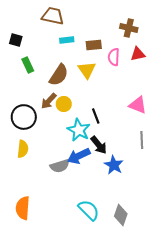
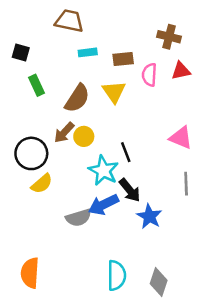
yellow semicircle: (23, 149) -> (42, 184), moved, turned 42
cyan semicircle: (89, 210) -> (117, 275), turned 45

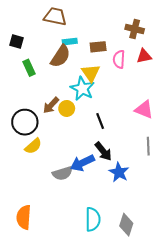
brown semicircle: (77, 98) -> (60, 56), moved
cyan star: (103, 171) -> (82, 89), moved

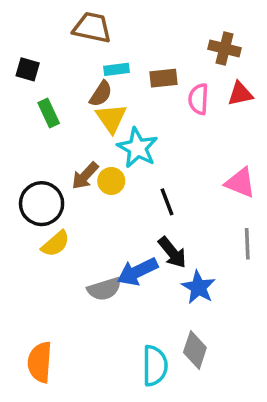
brown semicircle: (60, 56) -> (101, 94), size x0.7
yellow triangle: (91, 73) -> (111, 118), moved
gray diamond: (126, 225) -> (195, 350), moved

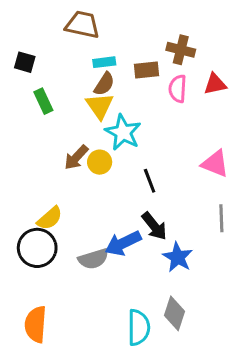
brown cross: (225, 48) -> (181, 50), moved
brown semicircle: (101, 94) -> (104, 84), moved
black circle: (42, 204) -> (37, 248), moved

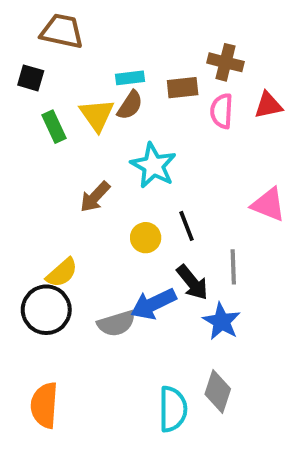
brown trapezoid: (82, 25) -> (62, 31), moved
yellow triangle: (100, 106) -> (97, 115), moved
yellow circle: (100, 162) -> (146, 238), moved
gray line: (221, 218) -> (233, 267), moved

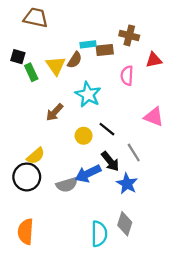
black square: (31, 78) -> (18, 57), moved
cyan rectangle: (130, 78) -> (88, 44), moved
pink semicircle: (222, 111) -> (127, 76), moved
black line: (187, 226) -> (107, 129), turned -30
gray line: (233, 267) -> (134, 152), turned -30

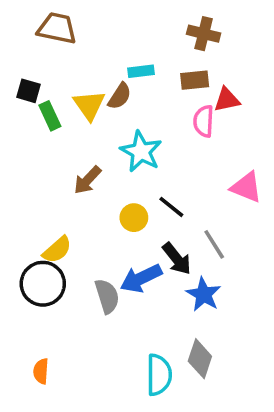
brown cross: (129, 35) -> (204, 34), moved
brown rectangle: (105, 50) -> (195, 80), moved
red triangle: (154, 60) -> (227, 100), moved
gray semicircle: (67, 185) -> (107, 296), turned -90
orange semicircle: (26, 232) -> (41, 371), size x0.6

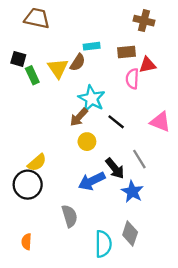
brown cross: (204, 34) -> (144, 21), moved
brown arrow: (87, 180) -> (79, 117), moved
black line: (171, 207) -> (116, 122), moved
gray semicircle: (107, 296) -> (70, 216), moved

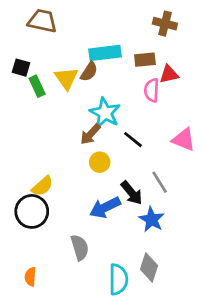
cyan rectangle: (92, 46) -> (105, 53), size x1.6

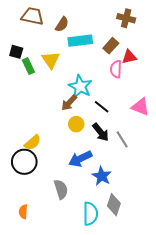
brown rectangle: (145, 60) -> (111, 46), turned -42
brown semicircle: (89, 72) -> (62, 24), moved
black arrow: (132, 193) -> (101, 132), moved
blue star: (152, 219) -> (102, 176), moved

